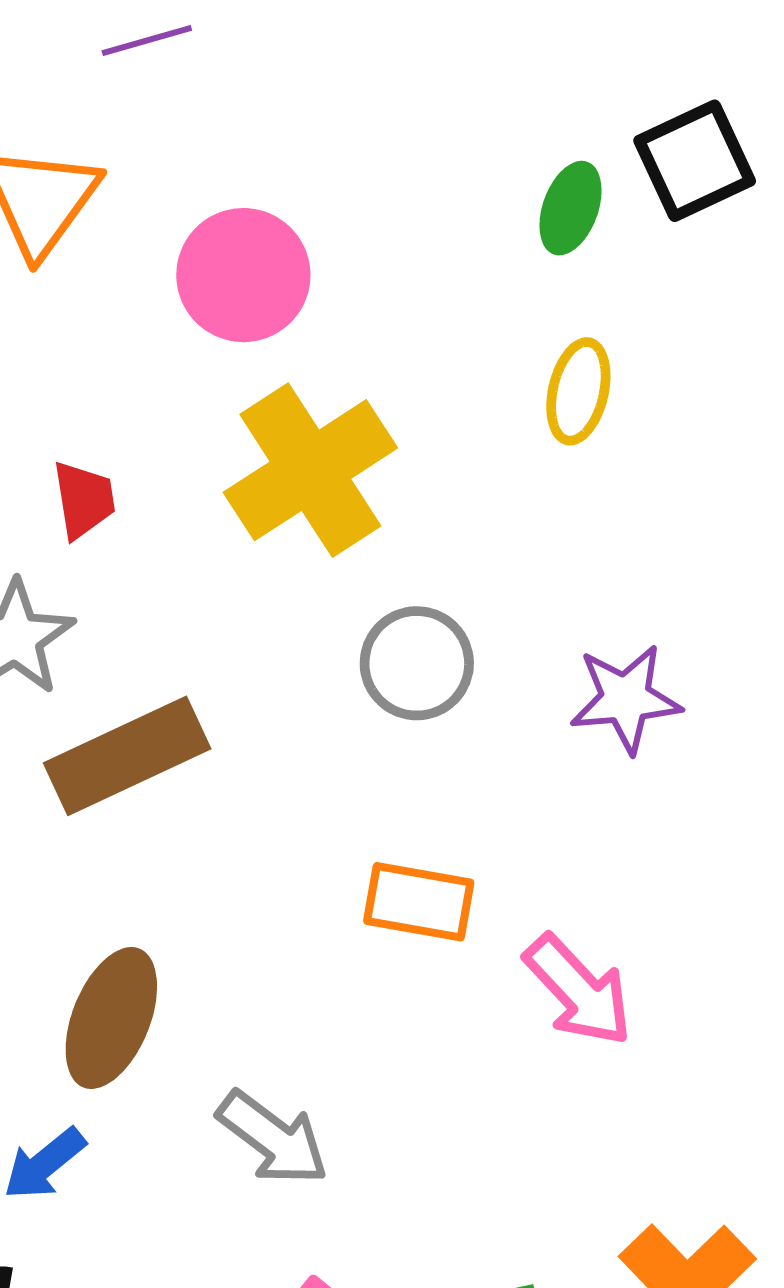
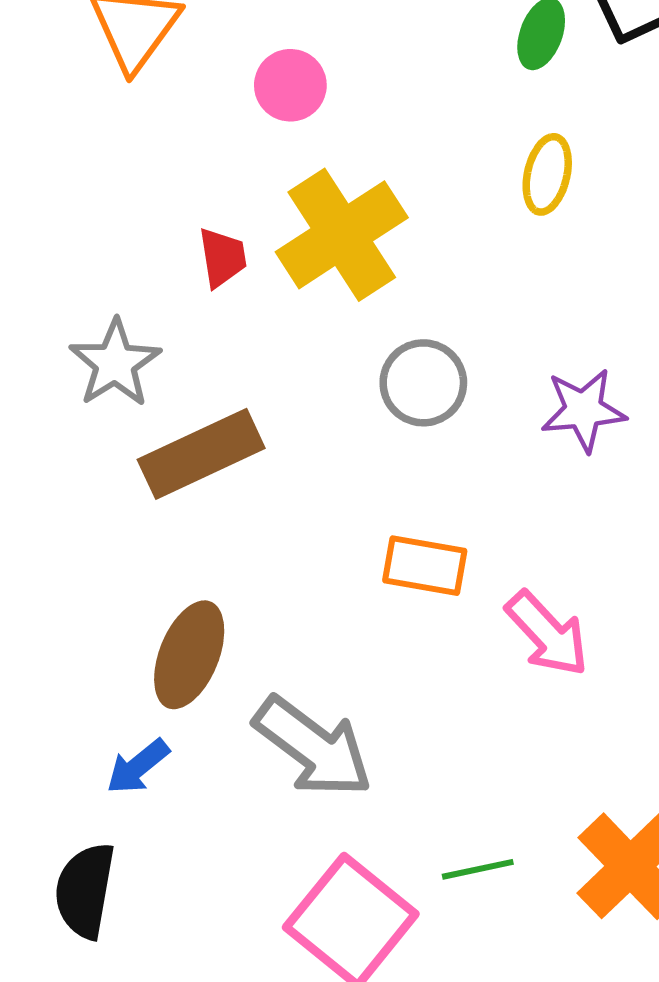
pink circle: (243, 275) -> (290, 85), size x0.7
red trapezoid: (84, 500) -> (222, 257), moved
gray arrow: (273, 1138) -> (313, 747), size x1.4

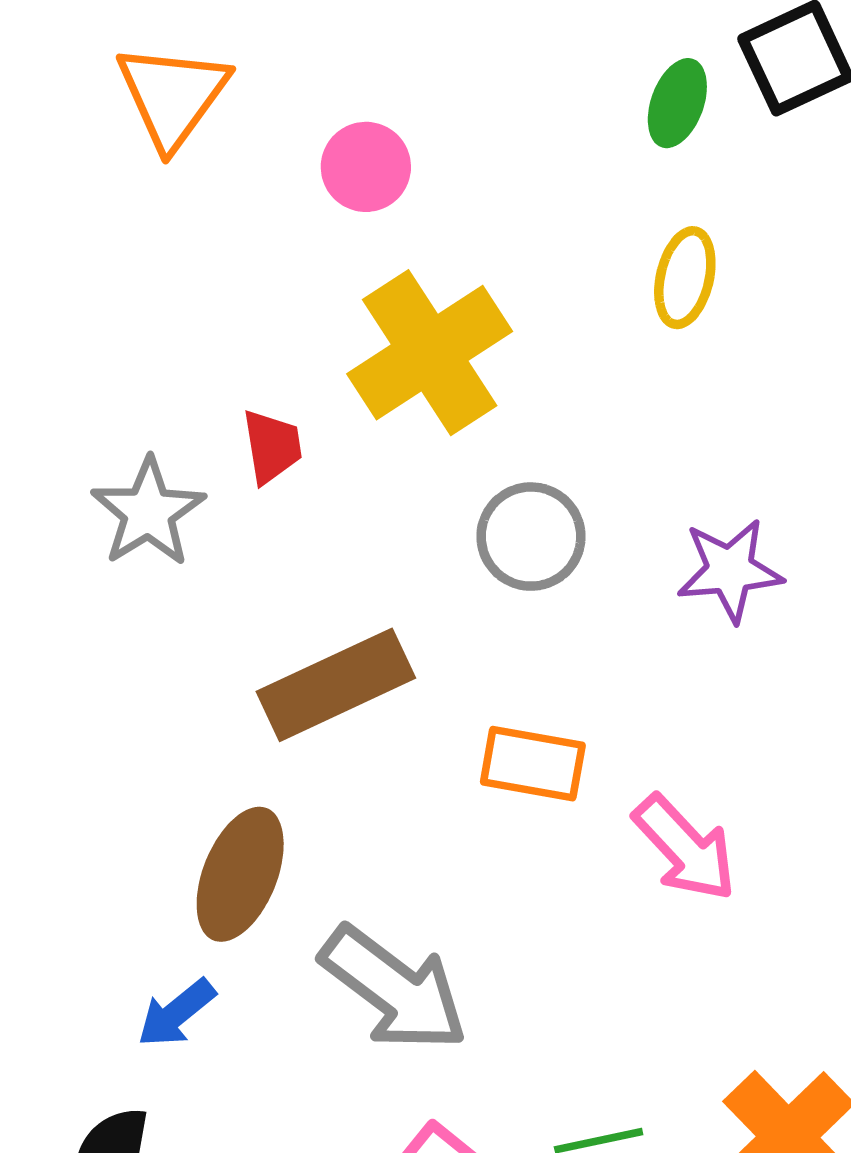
red trapezoid: (222, 257) -> (272, 446), moved
brown rectangle: (201, 454) -> (336, 685), moved

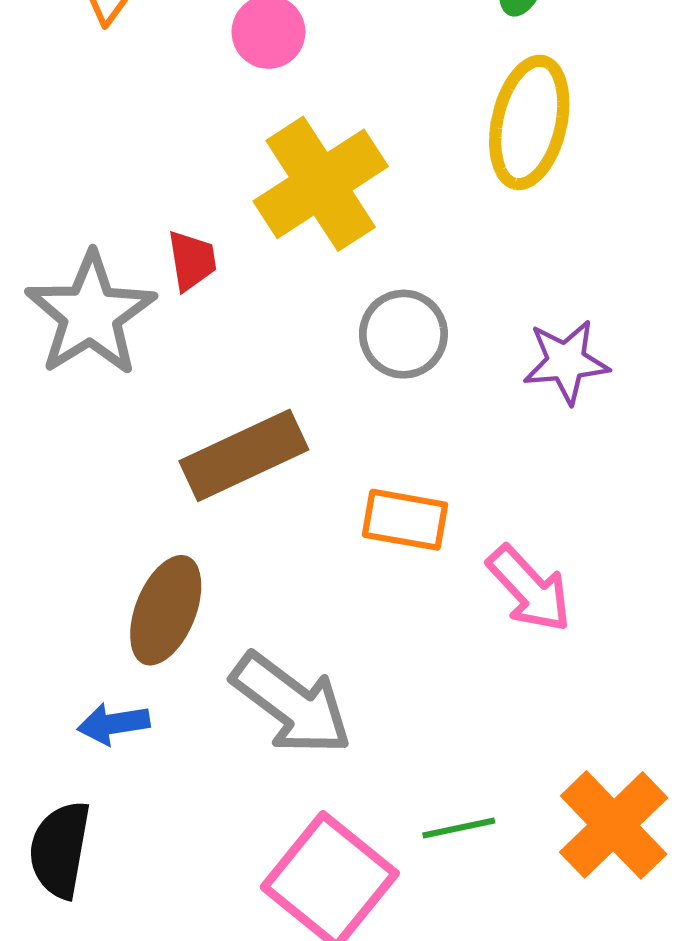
yellow ellipse: (685, 278) -> (529, 122), size x1.6
gray star: (148, 512) -> (91, 314), size x1.4
blue arrow: (176, 1013) -> (114, 724), turned 30

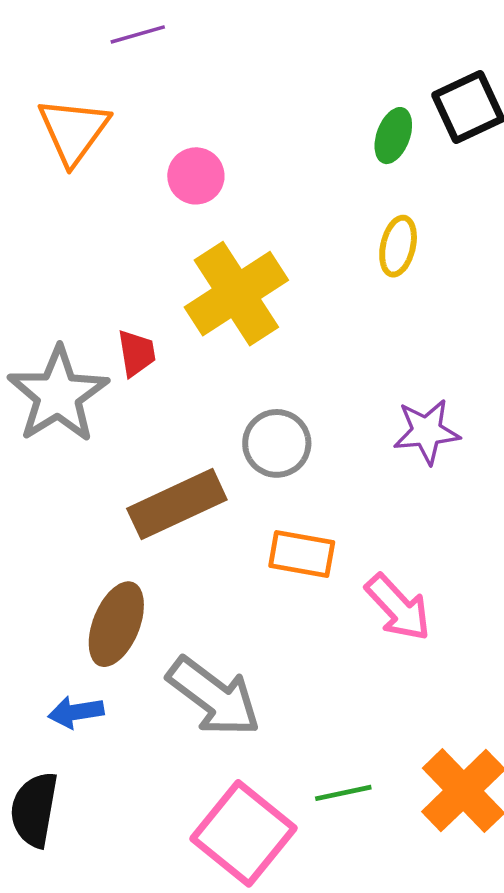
yellow ellipse: (529, 122) -> (398, 246), size x0.6
gray circle: (403, 334) -> (277, 443), moved

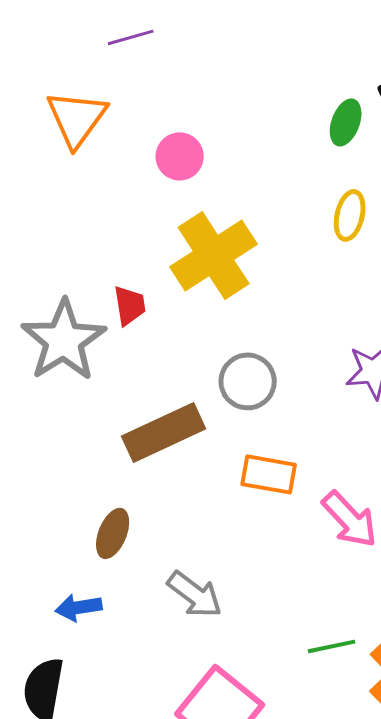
brown ellipse: (116, 624) -> (113, 533), size x0.7
gray arrow: (214, 697) -> (195, 594), size x0.7
green line: (343, 793) -> (332, 646), moved

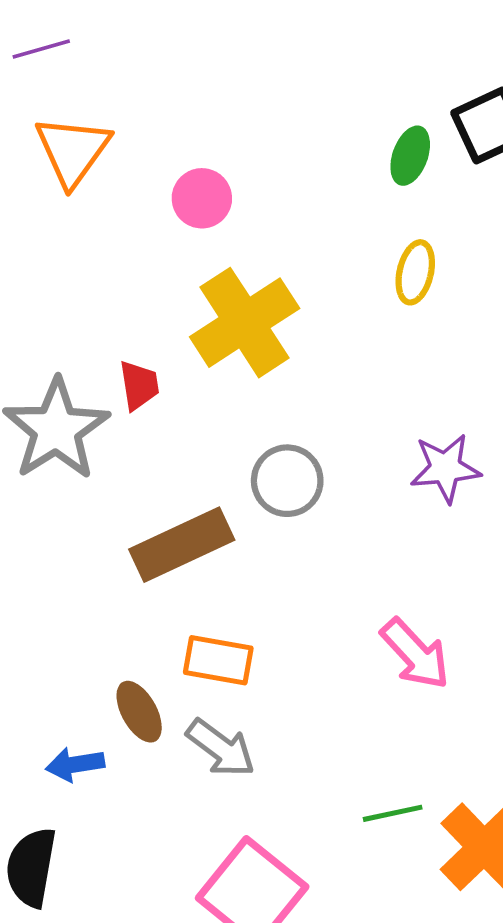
purple line: (131, 37) -> (41, 49), moved
orange rectangle: (269, 474) -> (218, 660), moved
brown ellipse: (113, 533) -> (139, 712), moved, turned -51

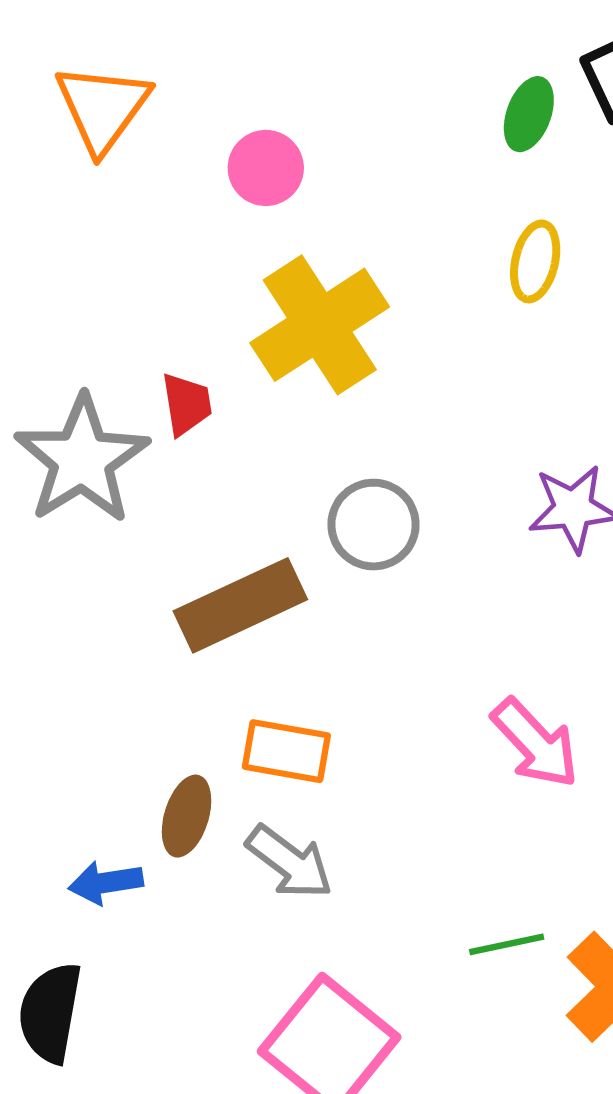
brown ellipse: (139, 712) -> (187, 816), turned 46

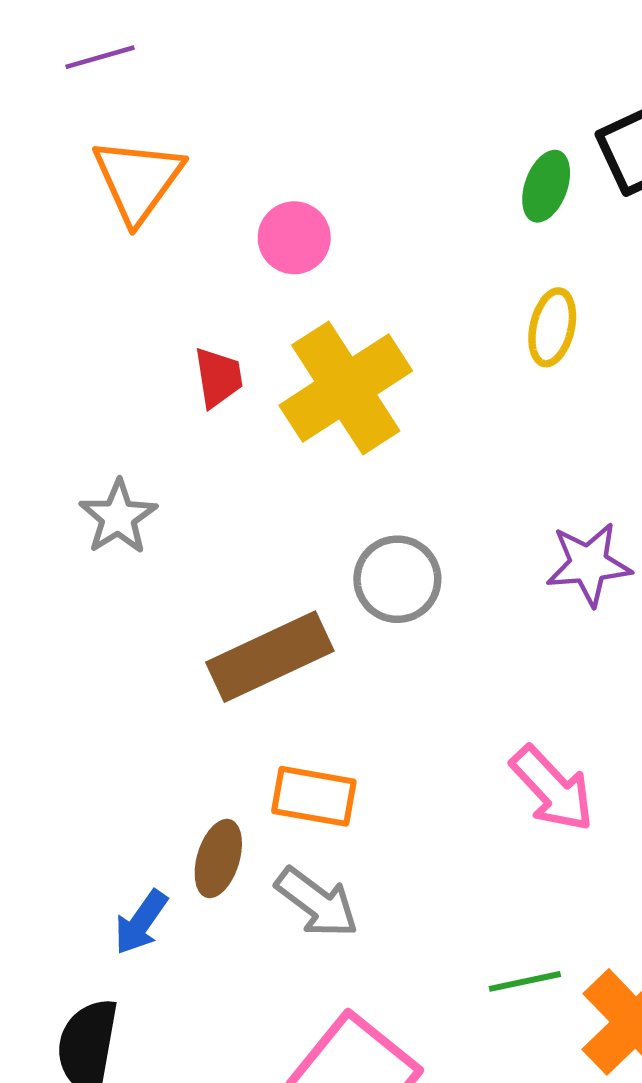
red trapezoid: (187, 404) -> (218, 377), moved
gray star: (82, 460) -> (118, 517), size x0.6
blue arrow: (106, 883) -> (141, 922), turned -46

